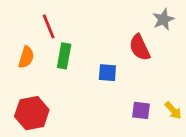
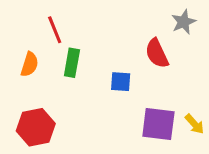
purple square: (141, 110) -> (158, 124), size x1.6

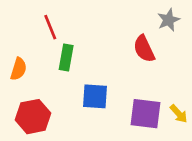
orange semicircle: (30, 64) -> (19, 69), moved
blue square: (121, 82) -> (95, 96), moved, size x1.4

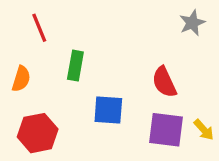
red line: (50, 27) -> (39, 28), moved
red semicircle: (144, 49) -> (164, 82), moved

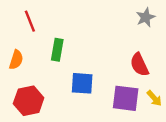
red semicircle: (164, 82) -> (139, 65), moved

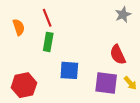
red line: (30, 21) -> (47, 18), moved
orange semicircle: (16, 60) -> (19, 27), moved, turned -35

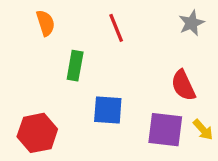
red line: (47, 18) -> (116, 28), moved
orange semicircle: (19, 27) -> (46, 23), moved

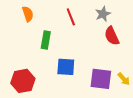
gray star: (192, 23) -> (103, 14), moved
red semicircle: (183, 85) -> (112, 36), moved

